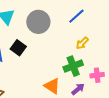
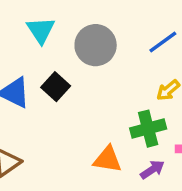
orange triangle: (52, 86) -> (108, 159), turned -30

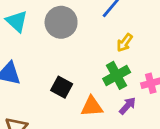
black square: (56, 87) -> (62, 87), moved

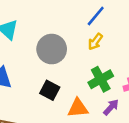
gray circle: (61, 22) -> (52, 49), moved
yellow arrow: (125, 43) -> (95, 42), moved

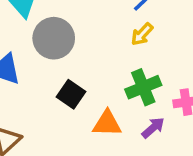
gray circle: (52, 49) -> (54, 38), moved

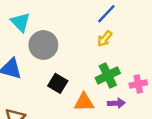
purple arrow: (153, 128) -> (116, 103), turned 42

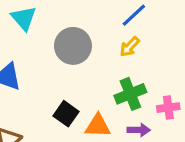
gray circle: (43, 45) -> (73, 46), moved
black square: (58, 83) -> (66, 114), moved

